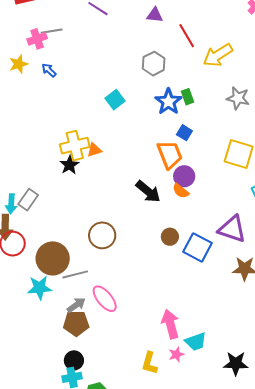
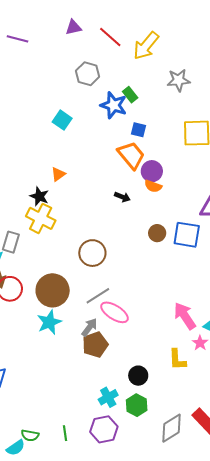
yellow cross: (75, 146) -> (41, 218), moved, turned -32
black arrow: (148, 191) -> (122, 197), size x0.6
gray line: (75, 274) -> (98, 296), moved
black circle: (74, 360) -> (138, 376), moved

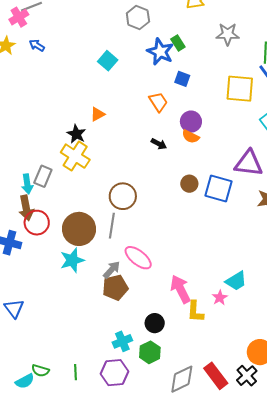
orange trapezoid: (131, 155) -> (158, 102), moved, size x0.7
gray line: (98, 296) -> (112, 226), moved, turned -55
pink arrow: (185, 316) -> (180, 289), moved

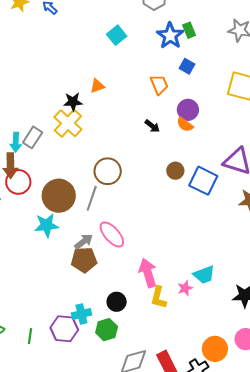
black star: (76, 134) -> (73, 102), turned 30
purple hexagon: (115, 373) -> (64, 329), moved

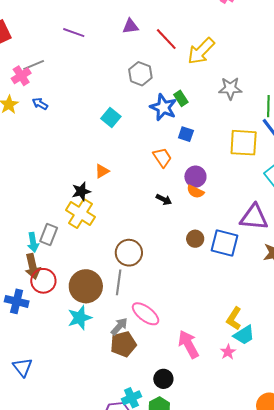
yellow L-shape: (159, 298) -> (234, 319), moved, turned 30

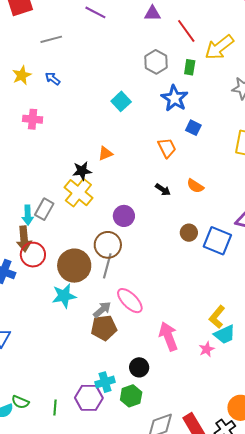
pink cross: (21, 76) -> (33, 119), moved, turned 30
green rectangle: (181, 98) -> (190, 67), moved, turned 35
purple circle: (195, 177) -> (124, 216), moved
brown circle: (129, 253) -> (108, 245), moved

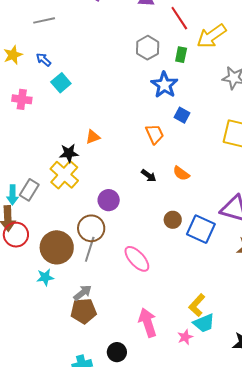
cyan square: (121, 101) -> (61, 83), moved
cyan star: (64, 296) -> (45, 277), size x0.7
pink ellipse: (130, 301) -> (137, 259), moved

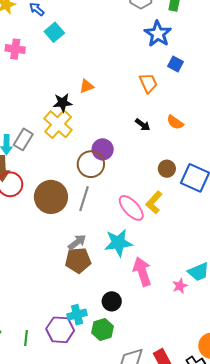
brown circle: (91, 228) -> (91, 164), moved
cyan star: (45, 277) -> (118, 243), moved, size x1.6
yellow L-shape: (197, 305) -> (154, 202), moved

